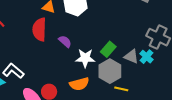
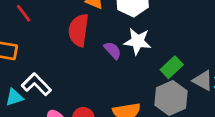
white star: (85, 58) -> (138, 41), moved

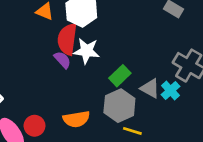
red semicircle: (79, 30) -> (67, 39), moved

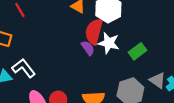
green rectangle: (120, 76) -> (137, 51), moved

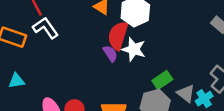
green rectangle: (137, 51) -> (162, 80), moved
white L-shape: (24, 68) -> (45, 28), moved

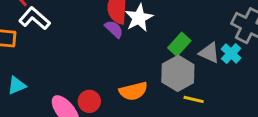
white star: (134, 49) -> (139, 18), turned -30

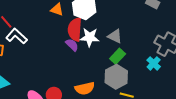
white star: (139, 18) -> (90, 37), turned 30
gray triangle: (209, 53) -> (115, 36), moved

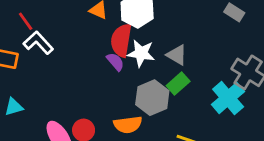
cyan cross: (154, 63) -> (228, 98), size x1.6
gray hexagon: (116, 77) -> (152, 98), moved

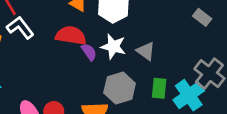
red semicircle: (121, 40) -> (71, 36), moved, turned 84
green rectangle: (178, 83) -> (159, 88), moved, turned -48

